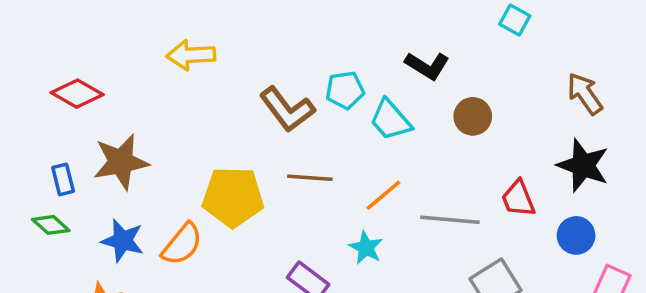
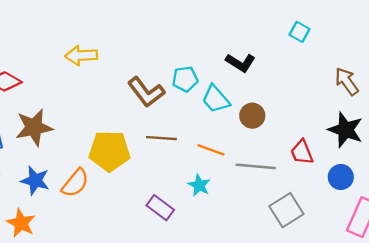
brown circle: (473, 116) -> (252, 116), moved
orange line: (383, 195) -> (211, 150), turned 60

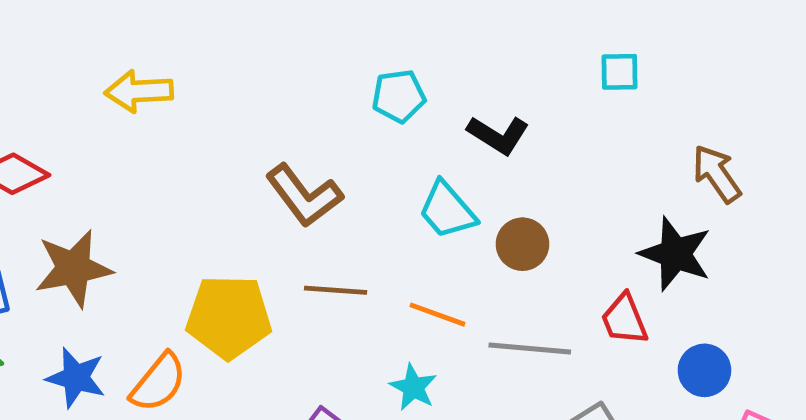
cyan square: (299, 32) -> (620, 72), turned -30
yellow arrow: (81, 55) -> (139, 91), moved
cyan pentagon: (185, 79) -> (399, 96), moved
black star: (345, 130) -> (675, 254), moved

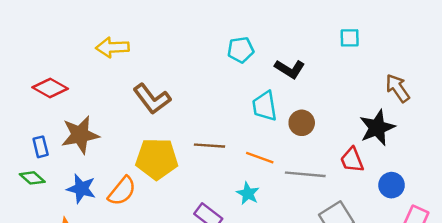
brown L-shape: (304, 196) -> (152, 99), moved
cyan trapezoid: (447, 210) -> (265, 106), turned 32
black star: (675, 254) -> (377, 128), turned 30

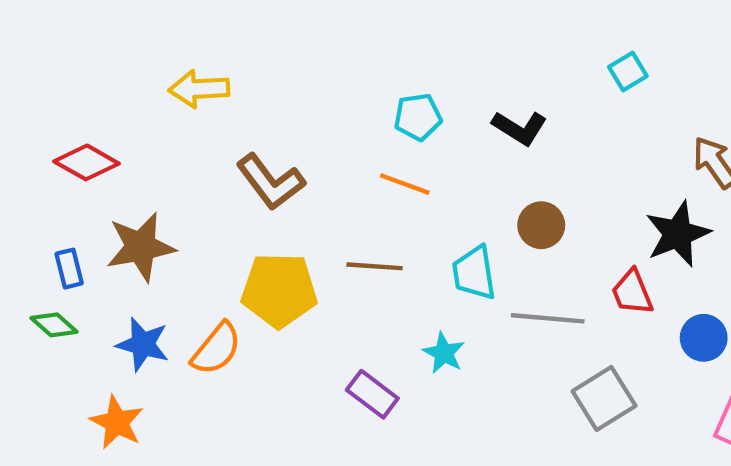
cyan square: (350, 38) -> (628, 71), turned -30
cyan pentagon: (241, 50) -> (418, 117), moved
cyan trapezoid: (265, 106) -> (474, 273), moved
orange line: (260, 158) -> (405, 184), moved

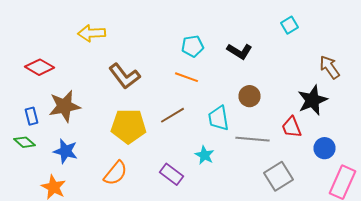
brown line: (374, 266) -> (172, 115), turned -35
orange semicircle: (216, 349) -> (116, 173), moved

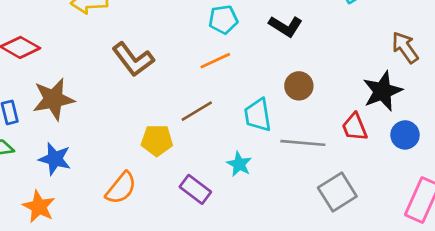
orange line: (186, 77) -> (215, 61), turned -45
yellow pentagon: (128, 126) -> (157, 140), moved, size x0.7
blue circle: (324, 148) -> (405, 135), moved

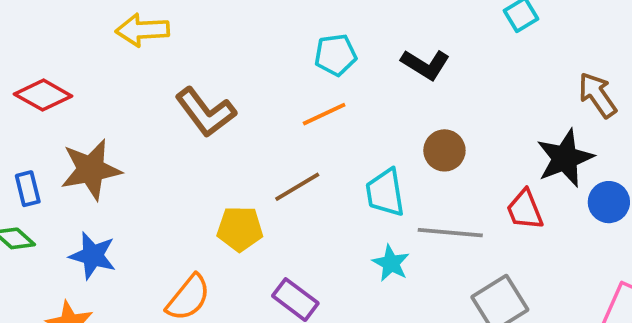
blue circle: (405, 135) -> (609, 202), moved
cyan star: (239, 164) -> (391, 263), moved

